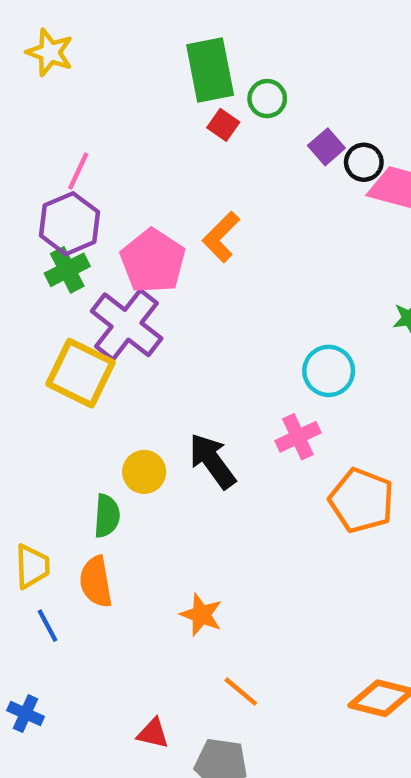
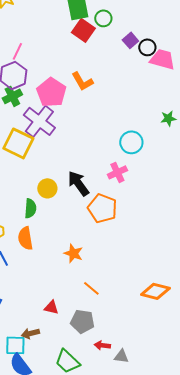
red square: (223, 125) -> (83, 30), size x1.6
orange L-shape: (221, 237) -> (82, 81), turned -75
orange pentagon: (362, 500) -> (102, 208), moved

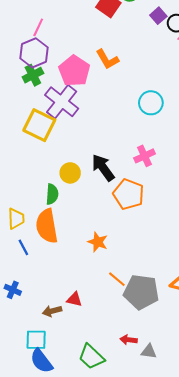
cyan circle: (131, 142) -> (151, 103), moved
orange semicircle: (25, 238) -> (47, 226), size x1.4
gray pentagon: (82, 321) -> (141, 292), moved, size x1.4
brown arrow: (30, 333) -> (52, 311), moved

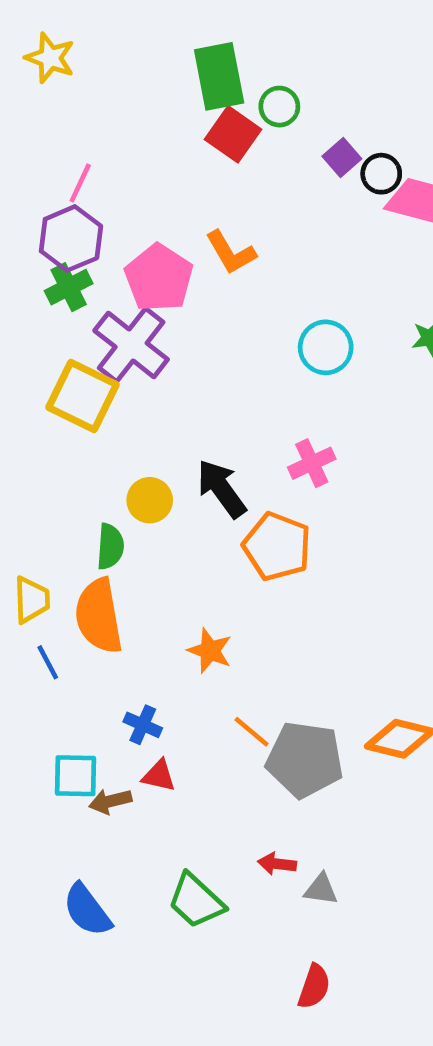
blue cross: (13, 290) -> (143, 725), moved
cyan square: (36, 340) -> (76, 776), moved

